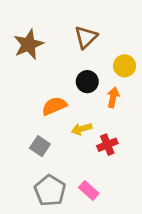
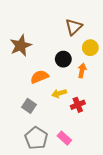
brown triangle: (86, 37) -> (74, 27), moved
brown star: (29, 44) -> (21, 46), moved

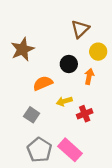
pink rectangle: (64, 138) -> (70, 150), size x1.5

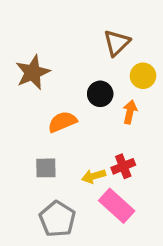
yellow arrow: (64, 101) -> (94, 176), moved
gray square: (32, 115) -> (46, 168), turned -35
pink rectangle: (70, 150) -> (117, 206), moved

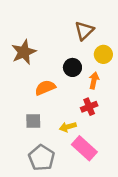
red cross: (123, 166) -> (89, 107), moved

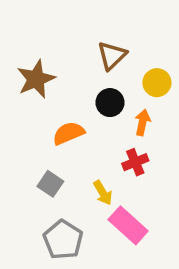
brown triangle: (84, 31) -> (112, 56), moved
gray square: (33, 121) -> (50, 184), turned 35
yellow arrow: (68, 127) -> (103, 193), turned -105

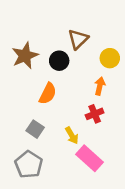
black circle: (110, 103) -> (59, 61), moved
orange semicircle: (68, 133) -> (48, 94), turned 140
gray pentagon: (63, 240) -> (29, 165), moved

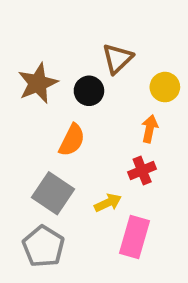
gray square: (35, 129) -> (53, 193), size x1.5
yellow arrow: (72, 135) -> (108, 203), turned -84
pink rectangle: (90, 158) -> (135, 237), turned 64

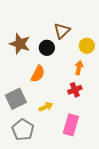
brown star: (38, 83) -> (20, 44), turned -30
gray square: (53, 193) -> (16, 99), moved, turned 30
yellow arrow: (108, 203) -> (46, 107), moved

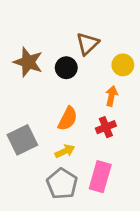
orange semicircle: (38, 74) -> (68, 119), moved
gray pentagon: (23, 130) -> (62, 184), moved

